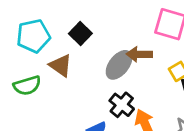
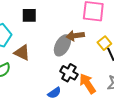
black square: (80, 34) -> (29, 15), moved, turned -35

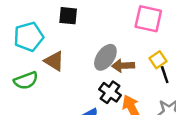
brown arrow: (75, 36) -> (123, 66), moved

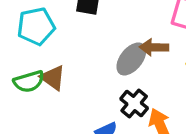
brown triangle: (54, 61) -> (53, 78), moved
brown arrow: (123, 66) -> (154, 47), moved

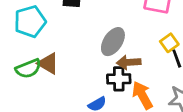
brown arrow: (154, 47) -> (129, 62), moved
black cross: (134, 103) -> (119, 79), turned -35

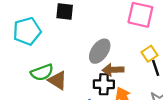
brown triangle: (48, 64) -> (58, 80), moved
green semicircle: (28, 69) -> (42, 72), moved

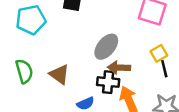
green semicircle: (42, 72) -> (24, 71), moved, turned -90

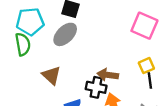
gray ellipse: (106, 47) -> (65, 34), moved
green semicircle: (24, 71) -> (23, 44), moved

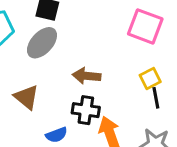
brown arrow: (108, 75) -> (87, 76), moved

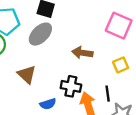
brown arrow: (87, 76) -> (82, 53), moved
black line: (156, 98) -> (108, 94), moved

